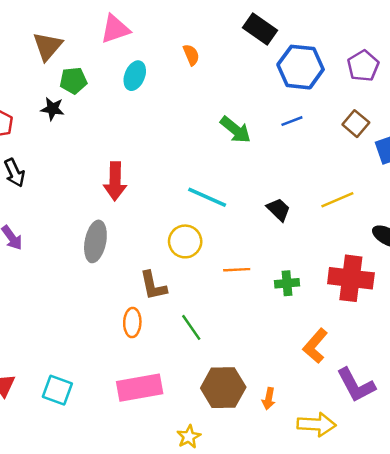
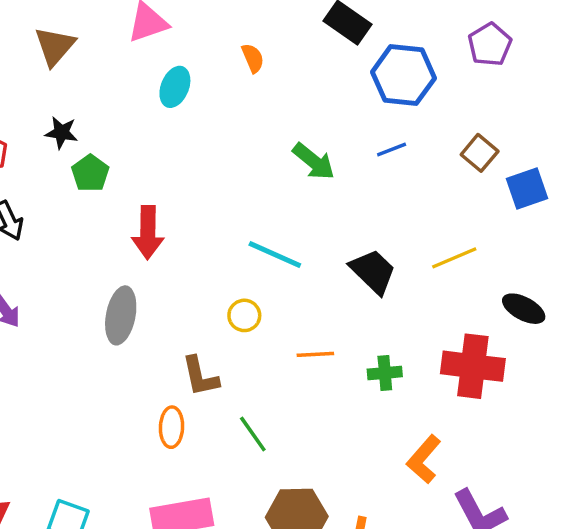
purple pentagon: (363, 66) -> (490, 45), moved
green pentagon: (73, 81) -> (90, 173), moved, turned -30
black trapezoid: (278, 210) -> (373, 271), size x1.4
yellow circle: (185, 241) -> (244, 315), size x0.7

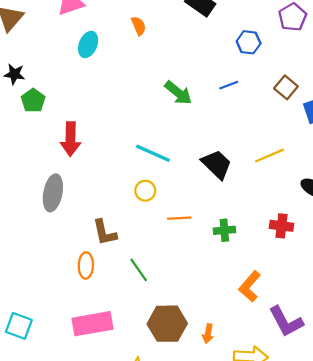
blue hexagon: (403, 75) -> (249, 42), moved, size x0.6
yellow circle: (244, 315) -> (145, 191), moved
red cross: (473, 366) -> (282, 226), size x0.6

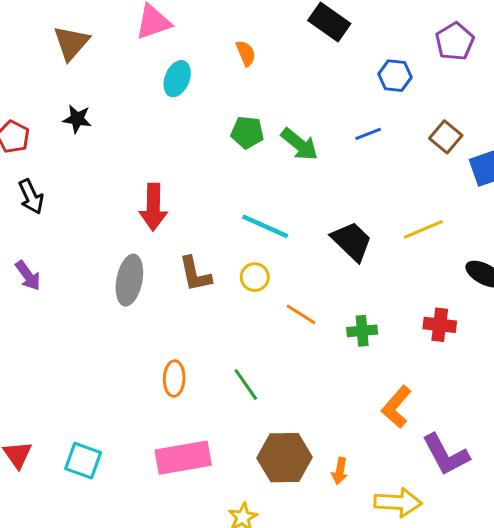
green pentagon: (33, 101) -> (247, 132), moved, turned -30
orange line: (179, 218) -> (301, 314), turned 35
brown L-shape: (105, 232) -> (195, 274), moved

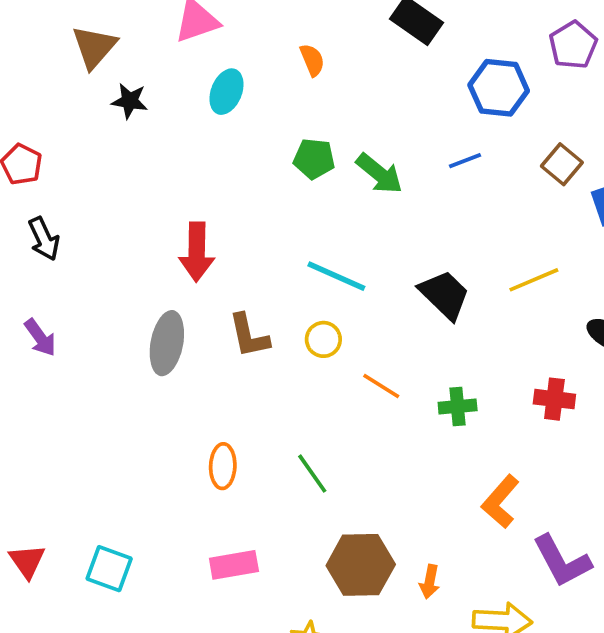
blue hexagon: (395, 76) -> (499, 88), size x1.4
black star: (77, 119) -> (130, 101), moved
pink rectangle: (183, 458) -> (234, 565), size x0.7

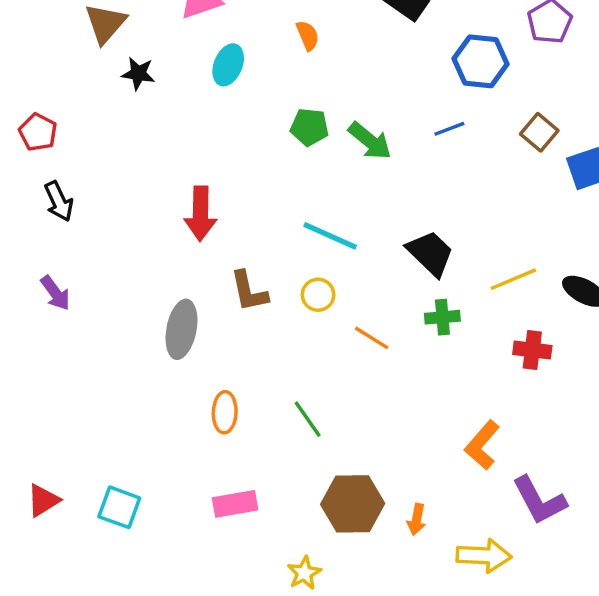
yellow line: (534, 280) -> (513, 279), moved
gray ellipse: (167, 343) -> (181, 329), moved
green cross: (458, 407) -> (442, 317), moved
red triangle: (27, 561) -> (43, 500), turned 33

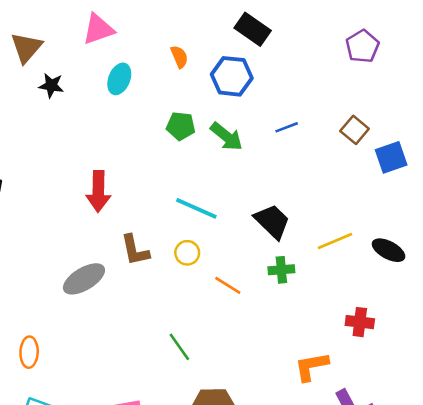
blue hexagon: (480, 61) -> (232, 76), moved
gray ellipse: (181, 329) -> (84, 279), turned 48
red cross: (532, 350) -> (360, 322), moved
orange ellipse: (225, 412) -> (29, 352), moved
orange L-shape: (482, 445) -> (311, 367), turned 39

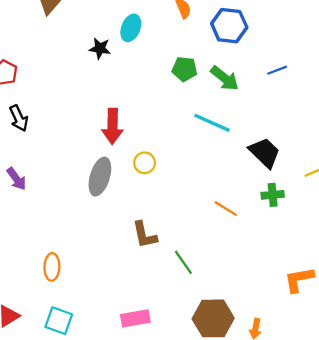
black star: (51, 85) -> (100, 48), moved
cyan line: (196, 208) -> (212, 123), moved
brown L-shape: (135, 250) -> (145, 235), moved
yellow circle: (187, 253) -> (145, 163), moved
gray ellipse: (84, 279) -> (100, 177), moved, turned -42

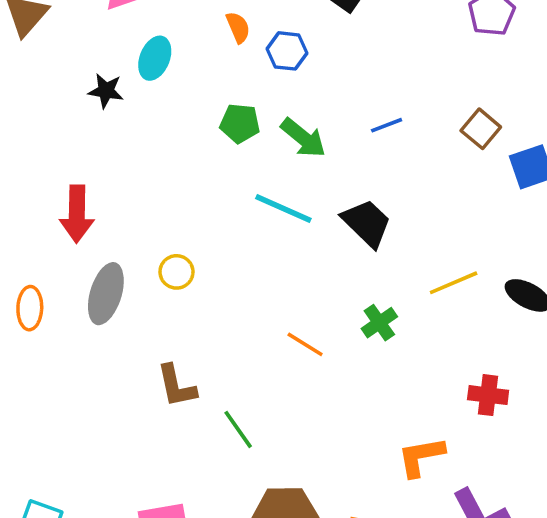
blue hexagon: (229, 26) -> (287, 51), moved, size x0.7
red arrow: (113, 126) -> (77, 214), moved
black trapezoid: (265, 153) -> (367, 223), moved
green cross: (273, 195) -> (379, 323), turned -30
orange ellipse: (52, 267) -> (30, 308), moved

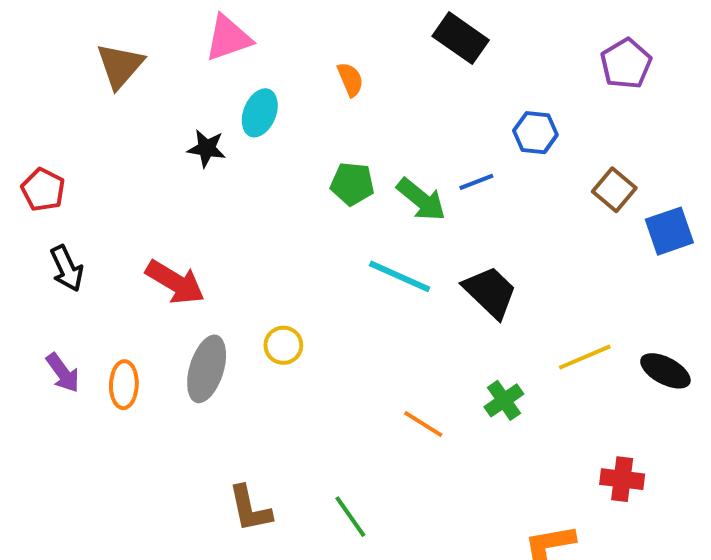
blue hexagon: (287, 51) -> (535, 133), moved
blue line: (387, 125) -> (476, 182), moved
red arrow: (77, 214) -> (175, 282), turned -60
brown L-shape: (176, 386) -> (250, 509), moved

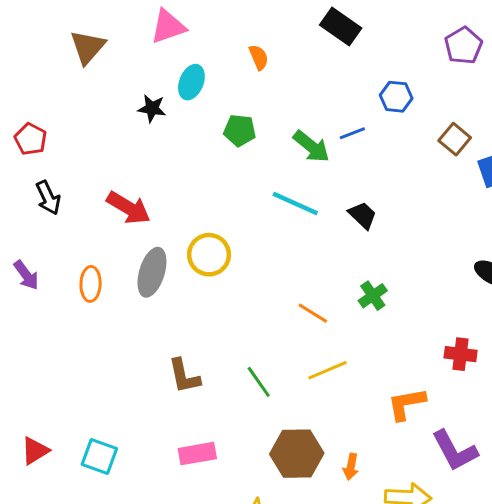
green pentagon: (352, 184) -> (240, 130), moved
black trapezoid: (490, 292) -> (363, 215), size x0.7
yellow circle: (283, 345) -> (209, 255), size x1.5
yellow line: (585, 357) -> (327, 370), moved
purple arrow: (63, 373) -> (26, 275), moved

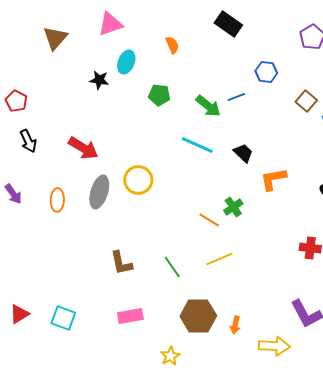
green cross: (373, 296) -> (233, 207), moved
orange L-shape: (406, 404) -> (273, 179), moved

